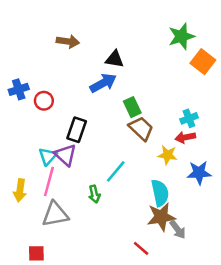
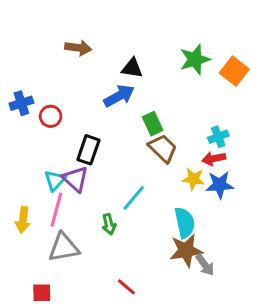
green star: (181, 36) -> (195, 59), moved
blue star: (199, 173) -> (220, 185), moved
red line: (141, 248) -> (126, 287), moved

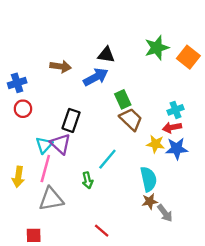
brown arrow: (78, 48) -> (61, 66), moved
red circle: (51, 116) -> (23, 109), moved
brown star: (186, 250) -> (150, 201), size x0.6

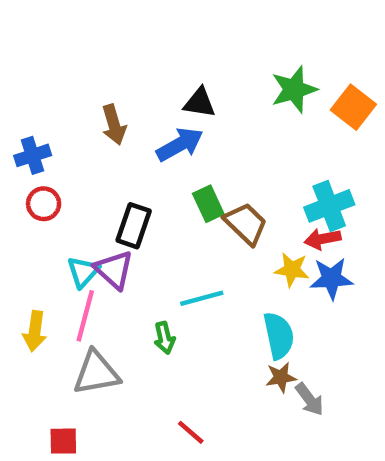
brown arrow: (61, 66) -> (114, 125), turned 66
green rectangle: (123, 99) -> (208, 204), moved
cyan cross: (175, 110) -> (329, 206), size x1.5
cyan line: (107, 159) -> (202, 298), turned 35

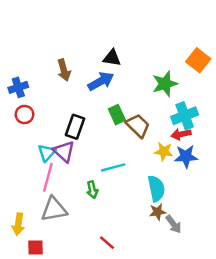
green star: (294, 89) -> (165, 84), moved
yellow arrow: (35, 331) -> (18, 224), moved

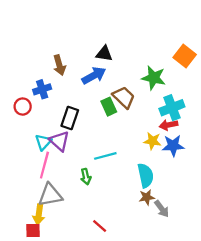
green star: (165, 84) -> (154, 78), turned 30
blue cross: (18, 87) -> (42, 89), moved
brown trapezoid: (138, 126) -> (124, 97), moved
yellow arrow: (18, 224) -> (39, 214), moved

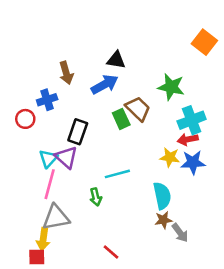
orange square: (185, 56) -> (204, 42), moved

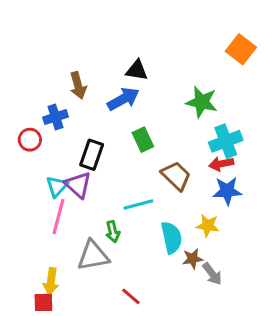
brown trapezoid: (138, 109) -> (176, 176), moved
yellow star: (170, 157) -> (208, 226), moved
cyan semicircle: (162, 196) -> (171, 238), moved
gray triangle: (56, 217) -> (93, 256), moved

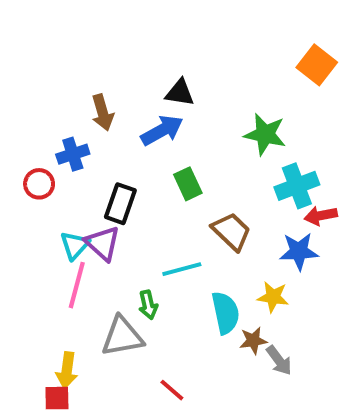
red arrow: (221, 164) -> (321, 216), moved

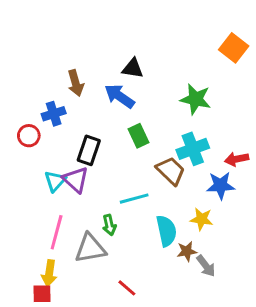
blue arrow: (162, 130) -> (120, 96), turned -116
cyan cross: (297, 186) -> (193, 149), moved
pink line: (77, 285) -> (57, 232), moved

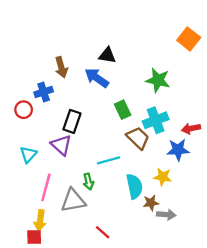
green rectangle: (139, 136) -> (123, 110), moved
cyan triangle: (55, 181) -> (28, 154), moved
gray arrow: (206, 266) -> (166, 215), turned -48

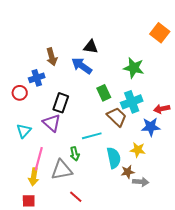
yellow arrow: (40, 220) -> (34, 177), moved
red line: (103, 232) -> (76, 197), moved

